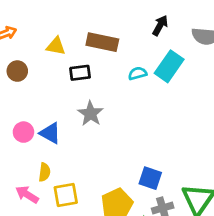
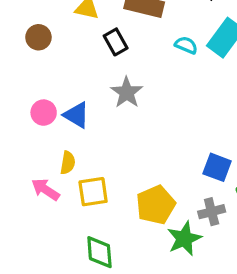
black rectangle: (80, 73) -> (116, 42), turned 66
cyan semicircle: (137, 73) -> (186, 45), turned 36
blue square: (150, 178) -> (217, 167), moved

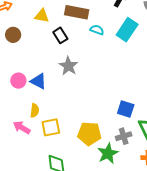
cyan semicircle: (186, 45) -> (97, 30), moved
yellow pentagon: (156, 205) -> (89, 134), turned 30

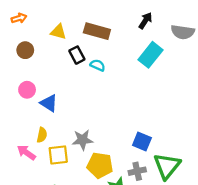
cyan semicircle: (97, 30) -> (98, 65), moved
gray star: (68, 66) -> (83, 140), moved, turned 30
pink circle: (18, 81) -> (27, 90), moved

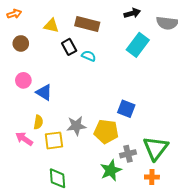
black arrow: (145, 21) -> (132, 13), turned 42
blue square: (142, 142) -> (126, 109), moved
yellow pentagon: (100, 165) -> (106, 132), moved

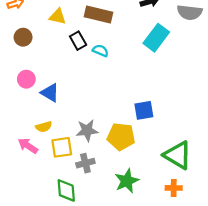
blue square: (126, 109) -> (144, 110), turned -30
yellow semicircle: (38, 122) -> (44, 127), turned 64
green triangle: (156, 148) -> (178, 155), turned -36
gray cross: (128, 154) -> (85, 163), moved

